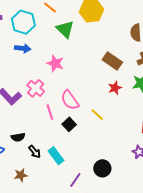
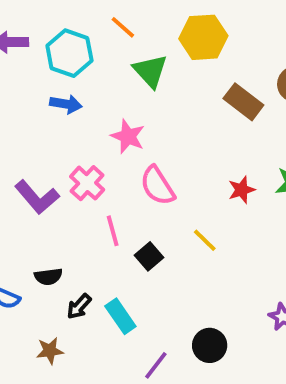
brown rectangle: (112, 61) -> (243, 102), moved
pink semicircle: (70, 100) -> (157, 186), moved
black arrow: (35, 152) -> (79, 306), turned 80

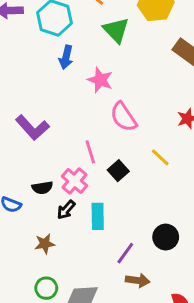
blue arrow: (66, 104) -> (66, 57), moved, turned 95
pink cross: (87, 183) -> (74, 181), moved
cyan rectangle: (120, 316) -> (98, 216), turned 35

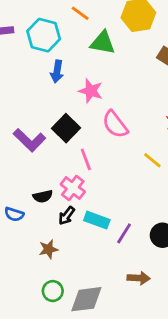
green triangle: (116, 30) -> (103, 43), turned -32
black square: (118, 171) -> (66, 128), moved, size x1.4
cyan rectangle: (98, 216) -> (97, 220), turned -65
purple line: (125, 253) -> (124, 233), moved

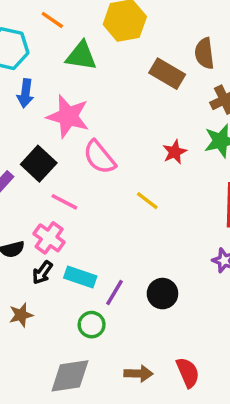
pink star: (91, 91) -> (68, 116), size x1.4
pink line: (86, 159) -> (64, 202), turned -40
brown arrow: (139, 278) -> (138, 373), moved
green circle: (53, 291) -> (92, 325), moved

